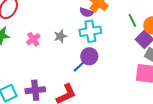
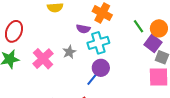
purple semicircle: (86, 12) -> (83, 29), moved
pink cross: (33, 39) -> (43, 59), size x1.5

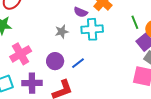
pink cross: (43, 59) -> (21, 54), moved
purple circle: (101, 68) -> (55, 61), moved

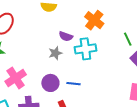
purple semicircle: (81, 12) -> (66, 36), moved
blue line: (78, 63) -> (73, 84), turned 48

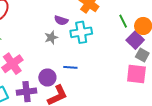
purple circle: (50, 83) -> (47, 77), moved

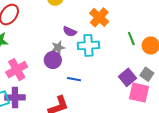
purple square: (135, 40) -> (127, 77), moved
purple circle: (47, 77) -> (53, 60), moved
purple cross: (27, 92) -> (15, 97), moved

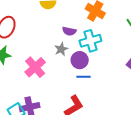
purple circle: (53, 60) -> (80, 60), moved
pink cross: (17, 70) -> (35, 67), moved

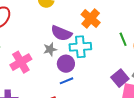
purple semicircle: (69, 31) -> (61, 33), size x1.5
blue line: (84, 77) -> (67, 81), turned -32

